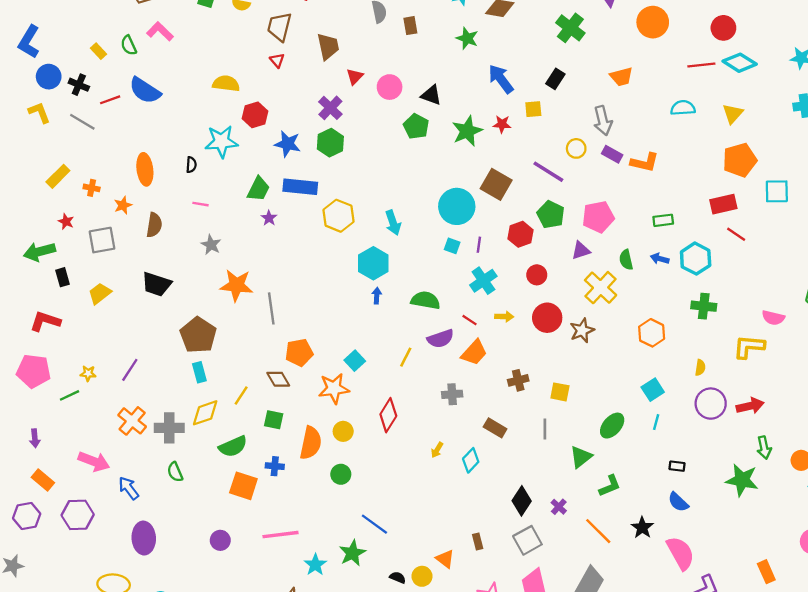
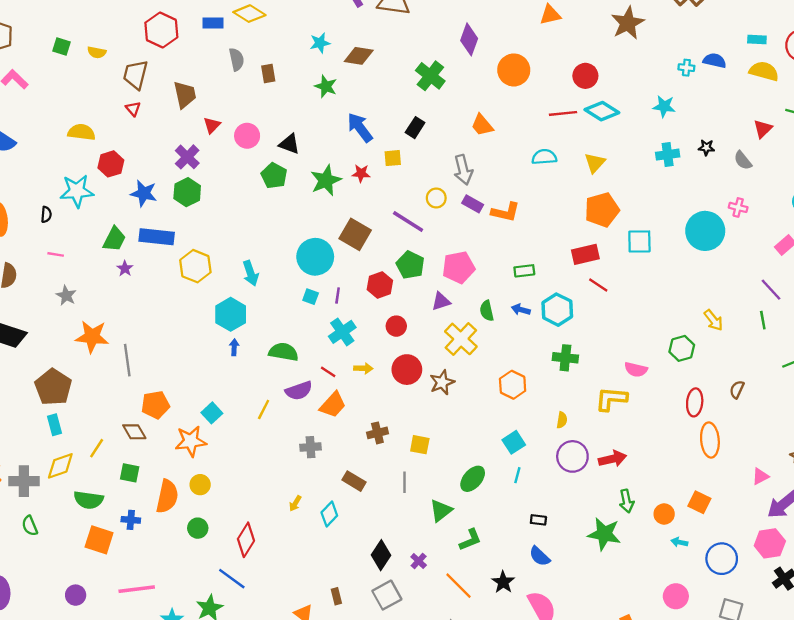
orange trapezoid: (621, 77) -> (482, 125), turned 65
red diamond: (388, 415) -> (246, 540), moved
green semicircle: (233, 446) -> (89, 500), turned 32

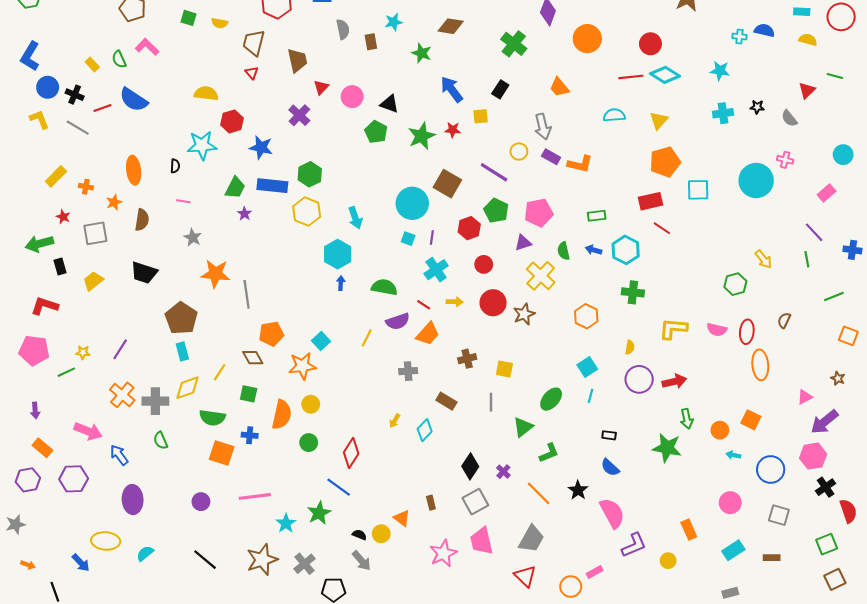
cyan star: (320, 43) -> (394, 22), moved
yellow semicircle: (764, 71) -> (808, 40), size x0.7
green hexagon: (187, 192) -> (310, 174), moved
pink semicircle: (636, 370) -> (717, 330), moved

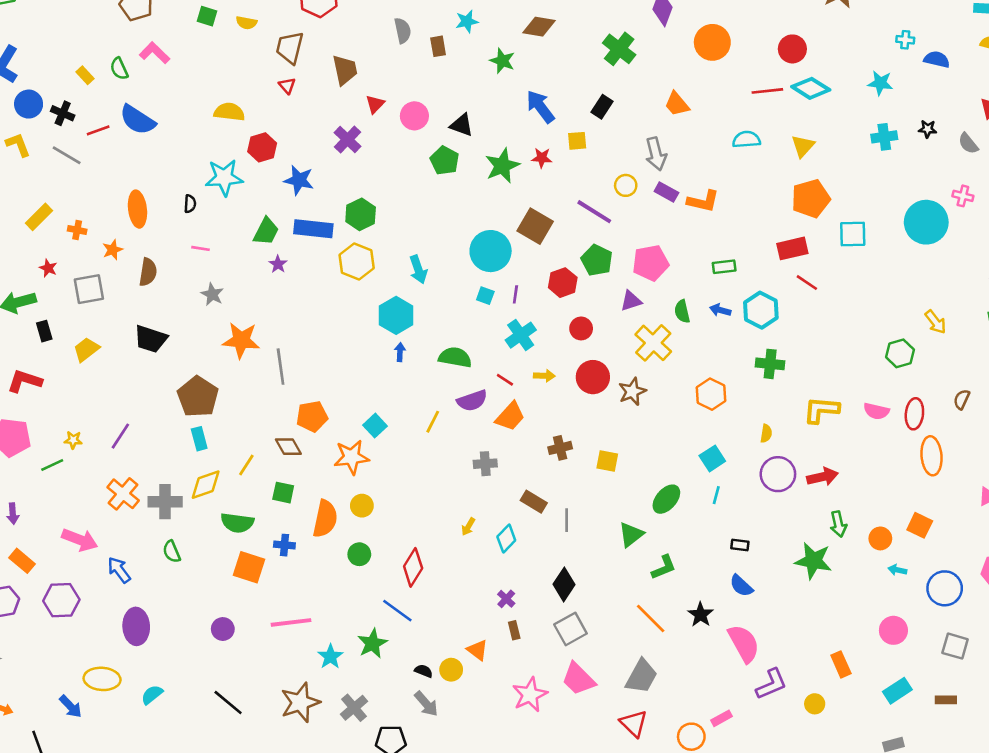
blue semicircle: (764, 30) -> (937, 59), moved
gray line: (491, 402) -> (567, 520), moved
purple cross: (503, 472) -> (506, 599), moved
pink trapezoid: (482, 541) -> (578, 679), turned -32

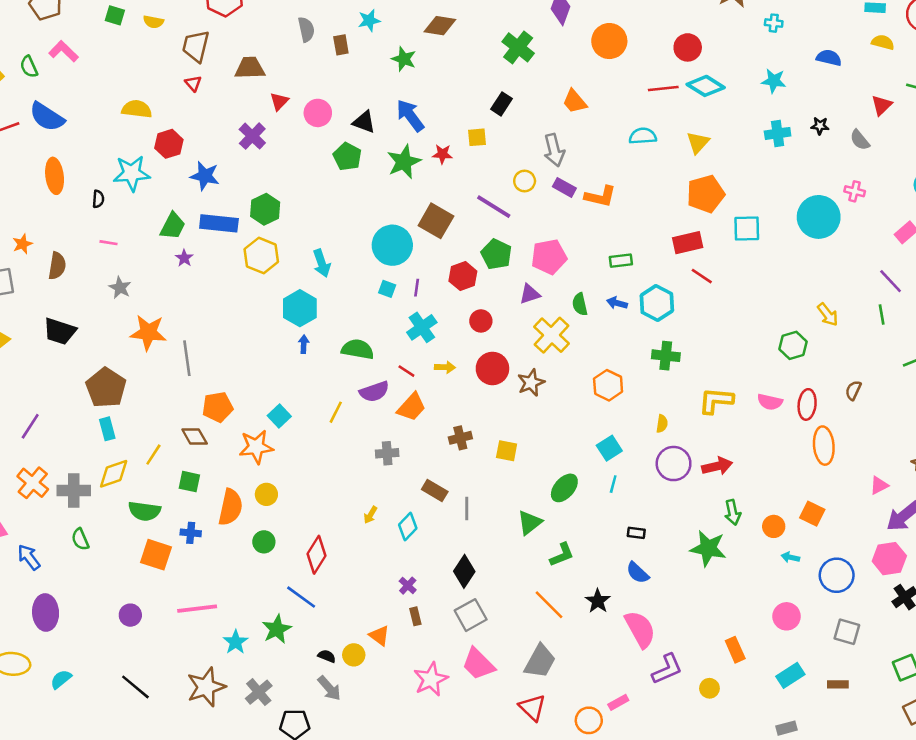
cyan cross: (905, 40) -> (774, 23), moved
brown trapezoid: (345, 70) -> (250, 68), turned -80
blue arrow: (540, 107) -> (410, 116), moved
orange ellipse: (137, 209) -> (55, 176), moved

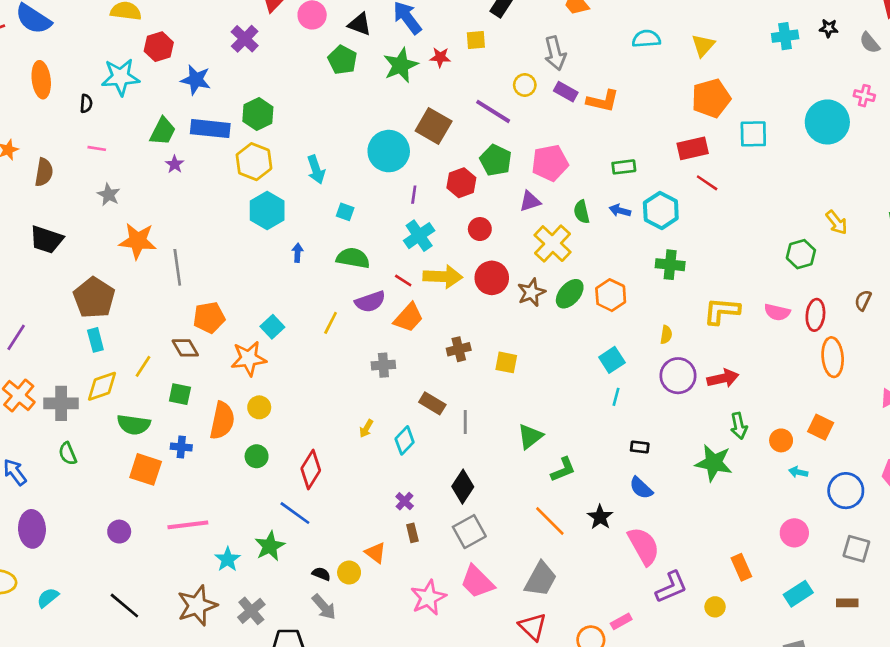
cyan square: (387, 289) -> (345, 212), moved
cyan hexagon: (300, 308) -> (267, 211), moved
yellow arrow: (445, 367) -> (443, 277), size x1.8
green ellipse: (564, 488) -> (570, 294), moved

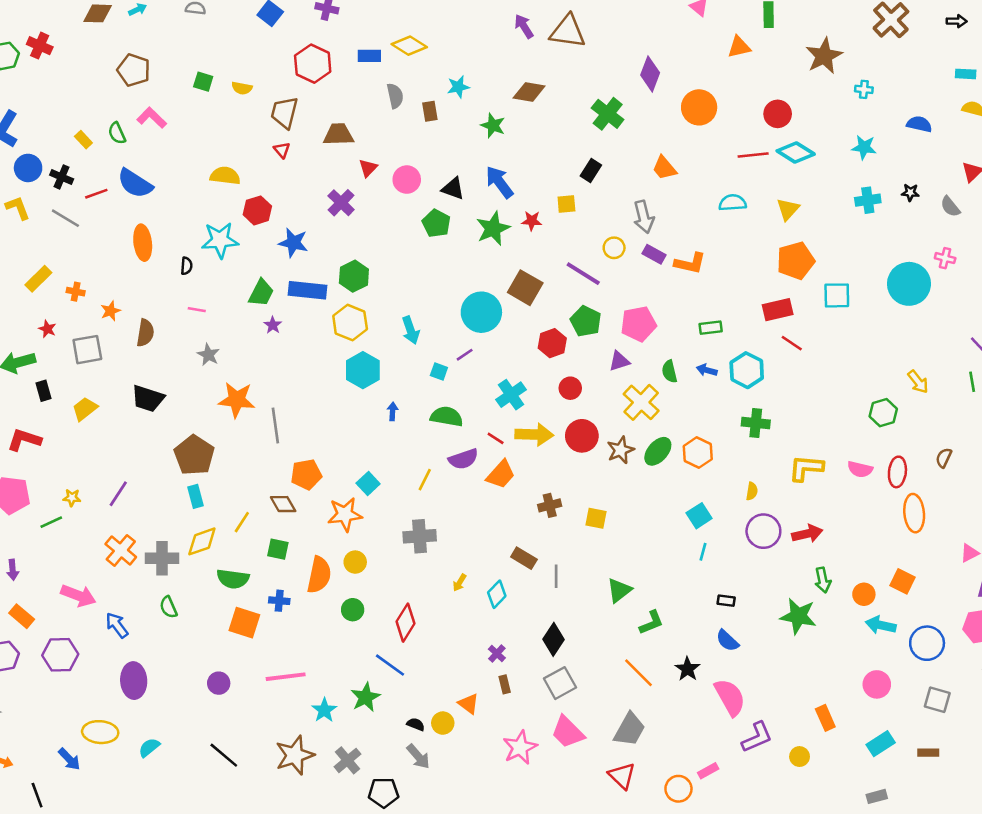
purple line: (414, 195) -> (465, 355), moved, turned 48
gray cross: (383, 365) -> (420, 536), moved, size x1.4
cyan arrow: (798, 472) -> (881, 625), size x1.6

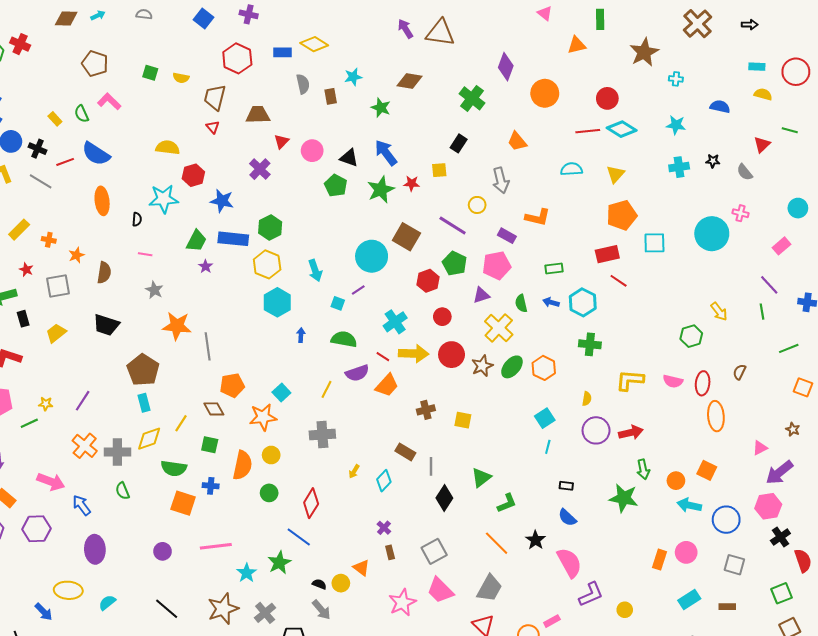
purple rectangle: (654, 254) -> (507, 236), moved
black diamond: (554, 639) -> (444, 498), moved
orange rectangle: (825, 718) -> (660, 560), moved, turned 42

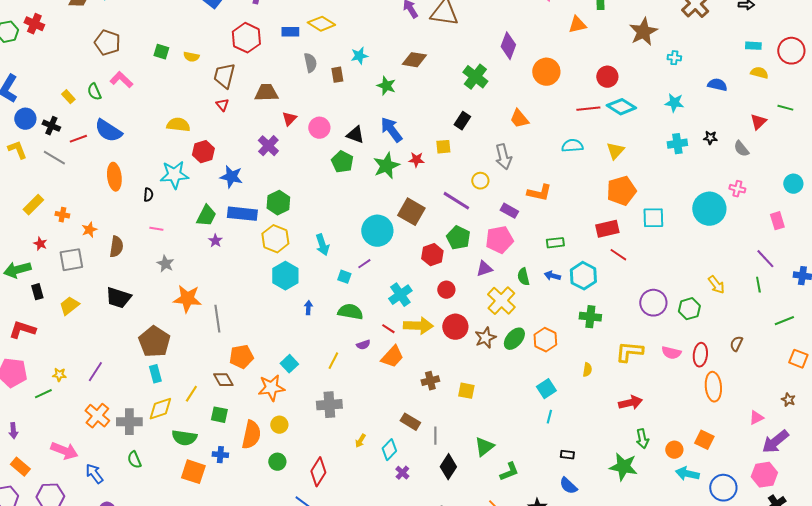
pink rectangle: (782, 246) -> (777, 221), turned -66
purple semicircle: (357, 373) -> (363, 345), size x0.6
purple circle: (596, 430) -> (653, 303), moved
purple cross: (384, 528) -> (402, 473), moved

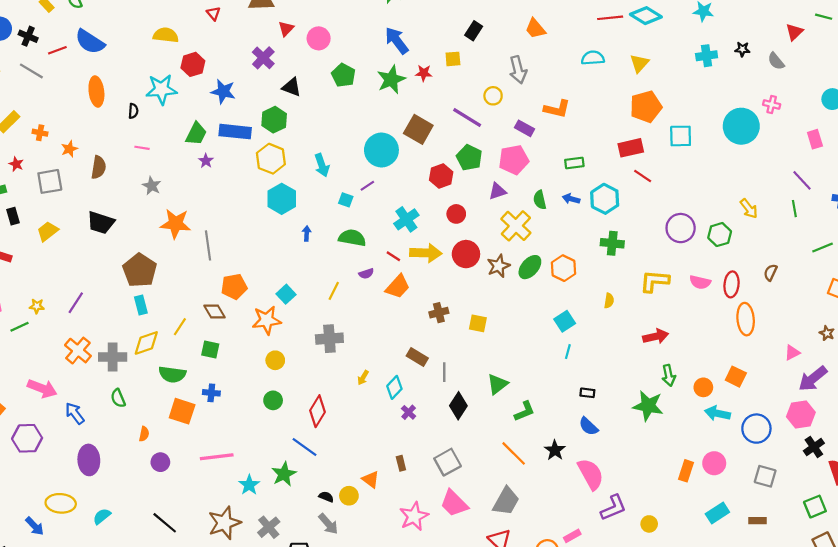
black triangle: (355, 135) -> (291, 87), moved
orange semicircle: (251, 435) -> (144, 434), moved, size x0.5

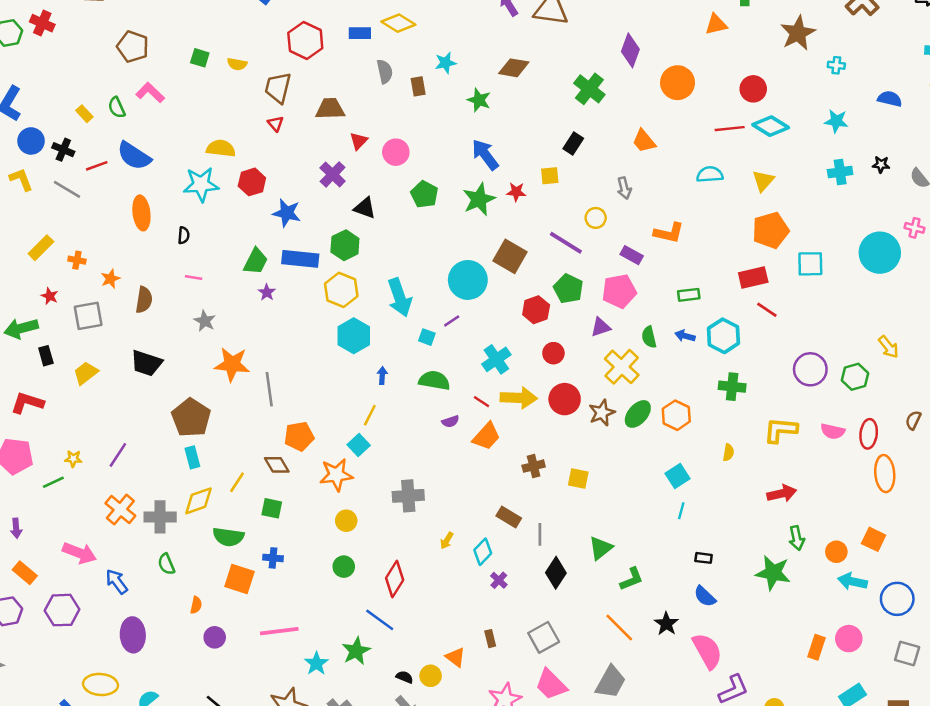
gray arrow: (518, 70) -> (624, 188), size x0.7
cyan star: (161, 89) -> (201, 184), moved
cyan arrow: (322, 165) -> (400, 297), size x1.4
yellow line: (334, 291) -> (370, 415), moved

